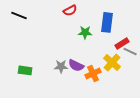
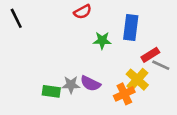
black line: (19, 15) -> (16, 18), turned 42
green rectangle: (25, 70) -> (51, 91), moved
orange cross: (93, 73) -> (124, 94), moved

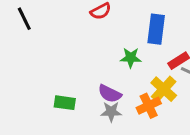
green star: (102, 40) -> (131, 58), moved
gray star: (71, 85) -> (111, 112), moved

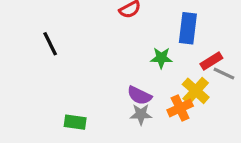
black line: (24, 19) -> (50, 44), moved
green rectangle: (65, 103) -> (75, 122), moved

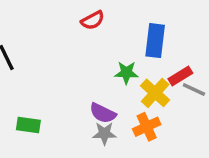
yellow cross: (196, 91) -> (155, 93), moved
green rectangle: (75, 122) -> (28, 125), moved

